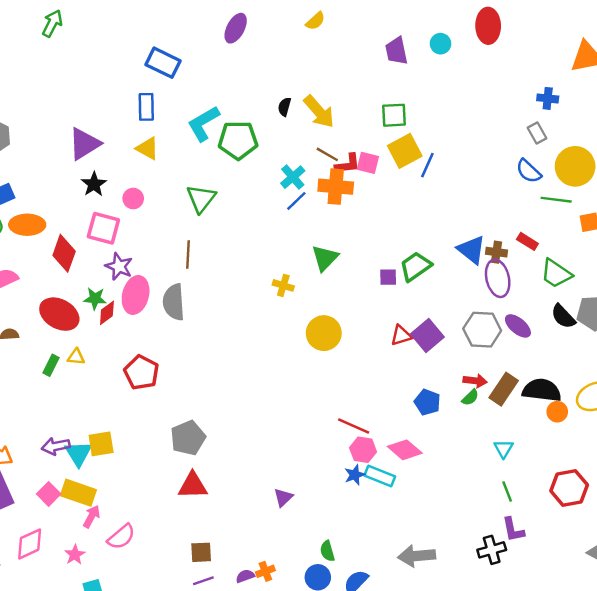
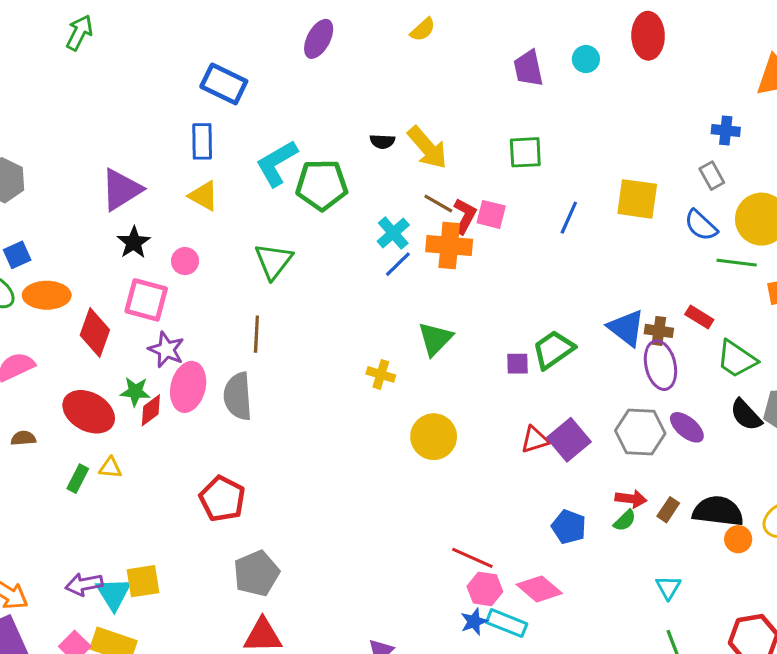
black semicircle: (284, 107) -> (382, 141), turned -102
yellow square: (405, 151) -> (637, 199), moved, turned 36
red L-shape: (348, 164) -> (465, 216), turned -56
red pentagon: (142, 372) -> (222, 499), moved
brown rectangle: (504, 389) -> (668, 510), size x0.6

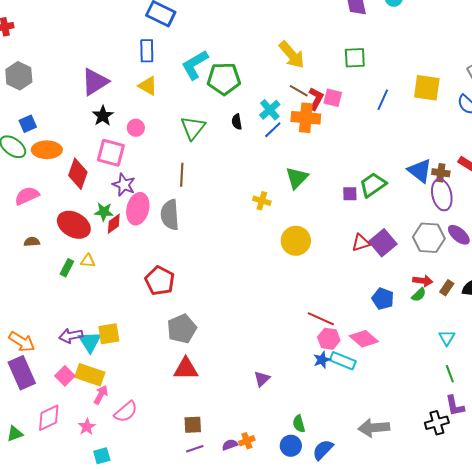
black semicircle: (382, 141) -> (237, 122), moved, turned 77

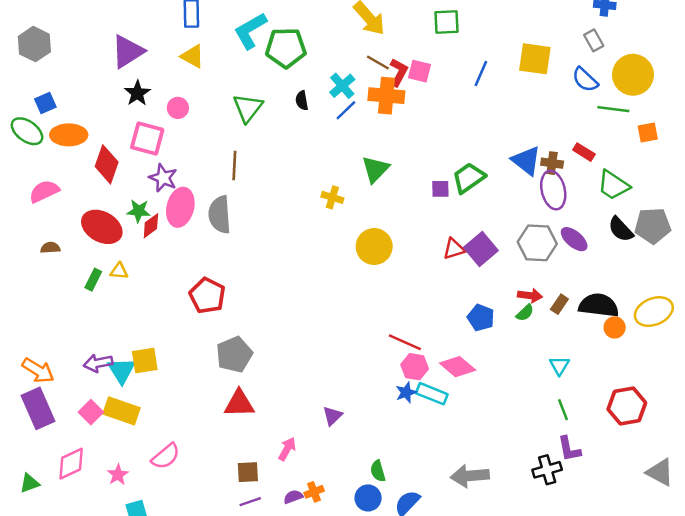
pink arrow: (101, 395) -> (287, 449), moved

